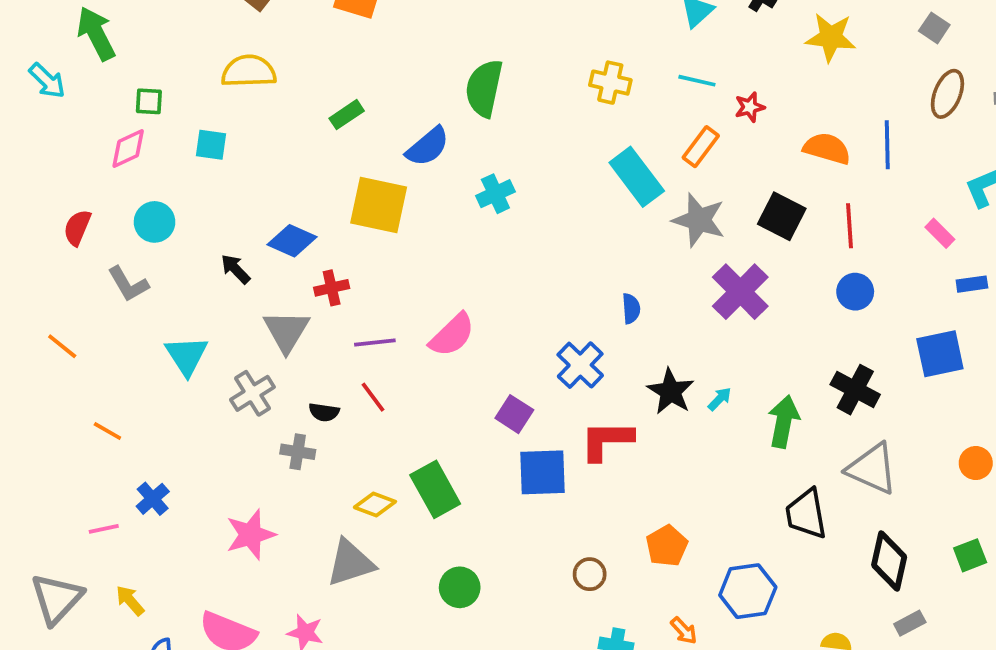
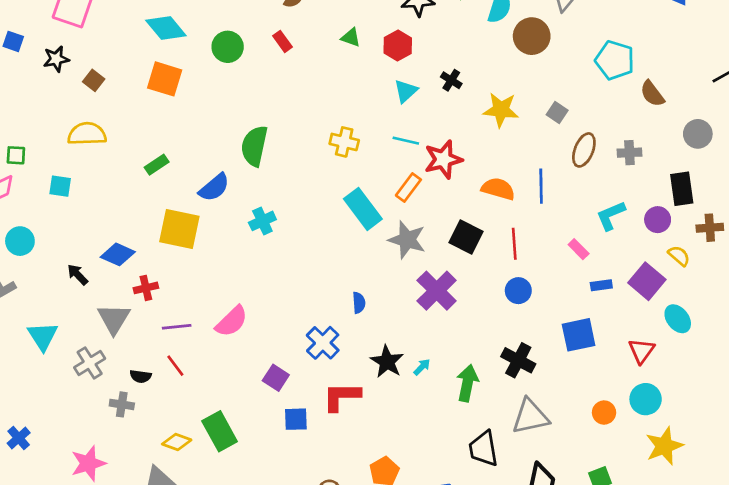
gray square: (934, 28) -> (557, 112), moved
red star: (750, 107) -> (443, 159), size x1.8
gray triangle: (872, 469) -> (530, 417), turned -36
blue square: (543, 472) -> (296, 419), size x0.7

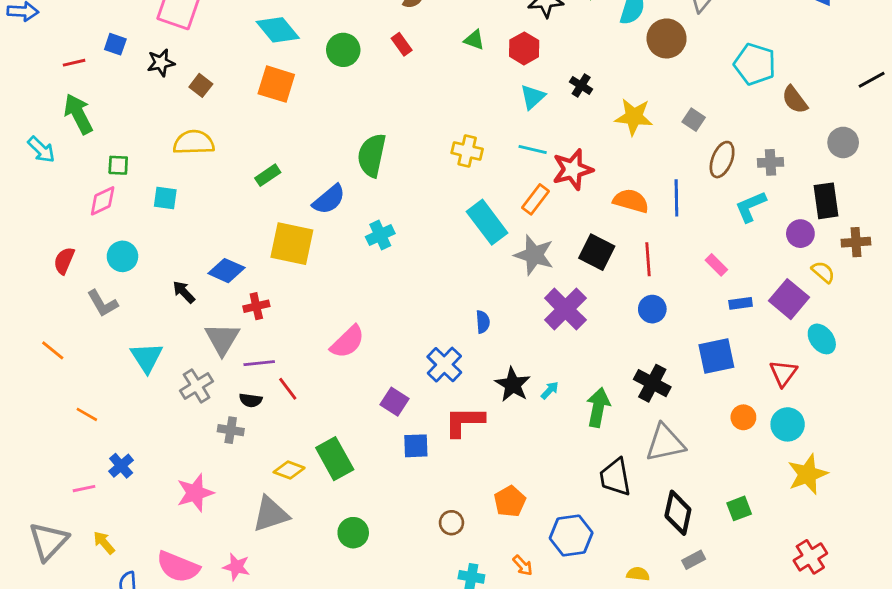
cyan L-shape: (611, 216) -> (751, 207), moved
purple line: (177, 327) -> (259, 363), moved
orange circle: (604, 413) -> (743, 417), moved

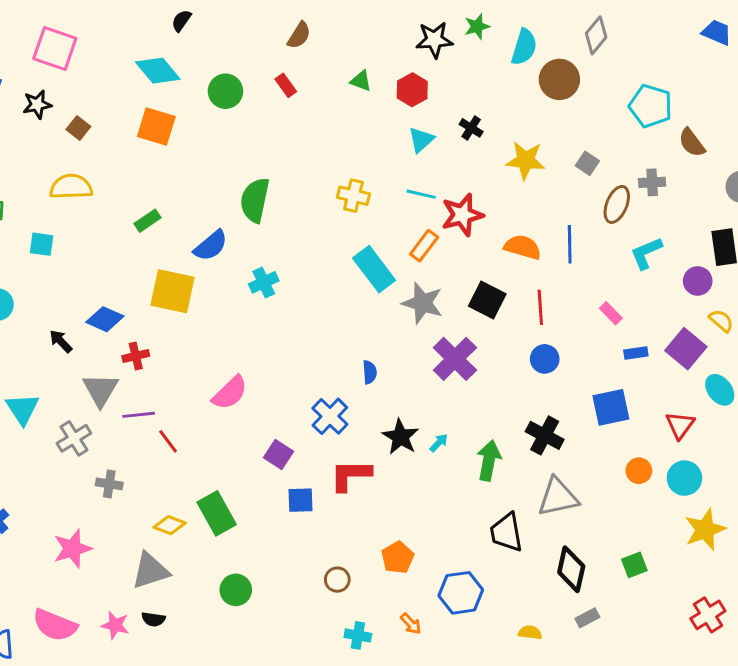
gray cross: (770, 162) -> (652, 182), moved
black semicircle: (251, 400) -> (153, 619), moved

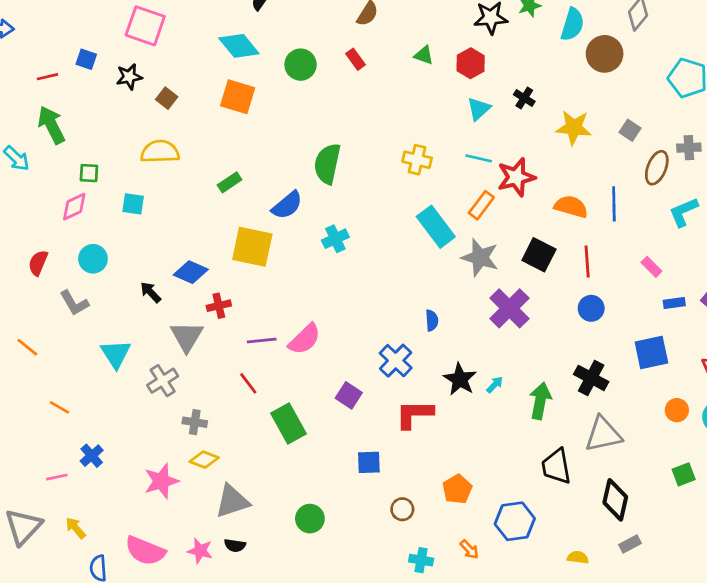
purple line: (139, 415) -> (262, 340), moved
blue square: (300, 500) -> (369, 462), moved
green rectangle: (217, 513) -> (288, 424), moved
yellow diamond: (170, 525) -> (204, 460), moved
green square: (634, 565) -> (684, 474), moved

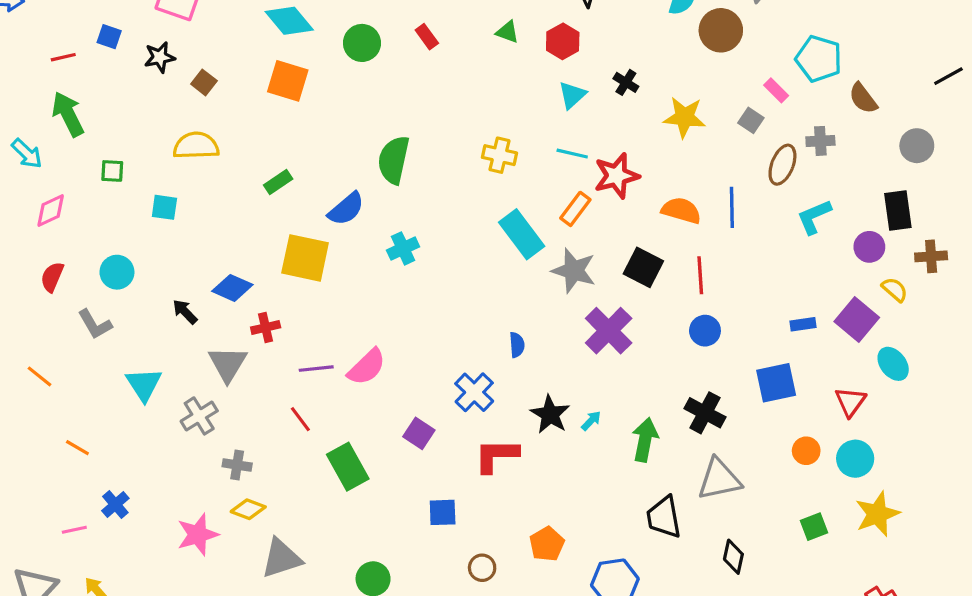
pink diamond: (74, 207) -> (51, 210), moved
pink rectangle: (651, 267) -> (776, 90), moved
black diamond: (615, 500) -> (733, 557), size x0.7

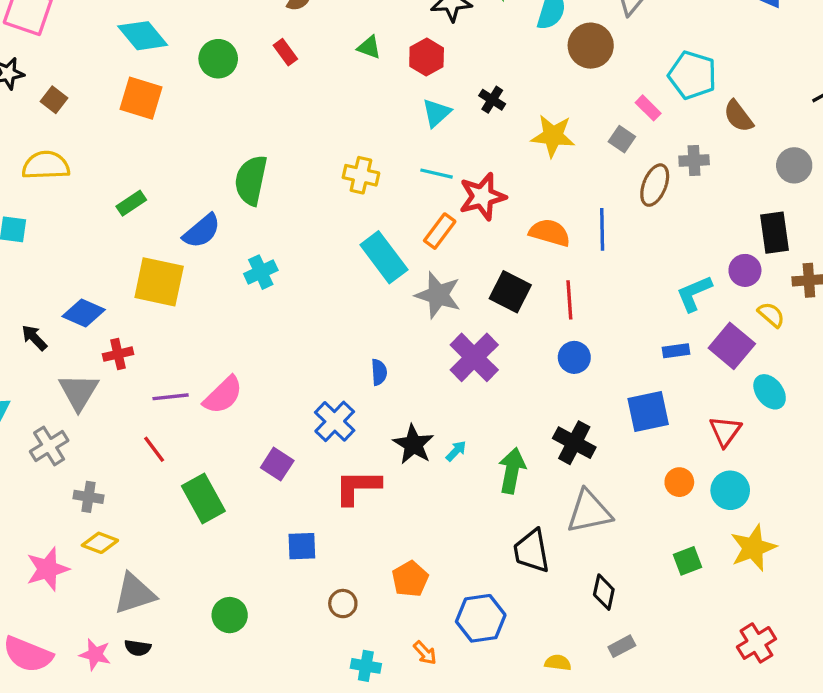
cyan L-shape: (814, 217) -> (694, 293), moved

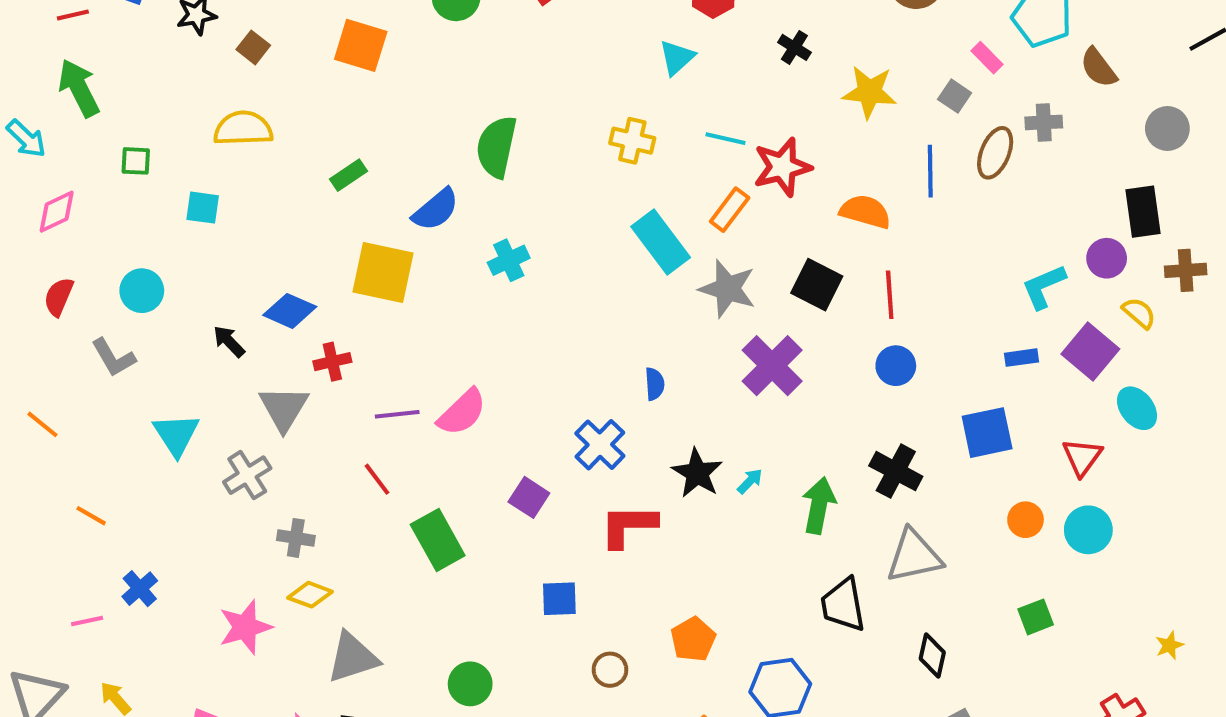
cyan triangle: (436, 113) -> (677, 58), moved
blue line: (602, 229) -> (930, 171), moved
yellow star: (753, 548) -> (1169, 645), moved, size x0.5

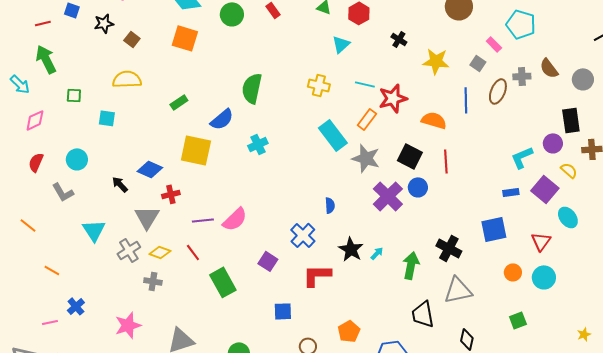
brown semicircle: (1098, 68) -> (549, 68), moved
blue circle: (896, 366) -> (418, 187), moved
yellow diamond: (310, 595) -> (160, 252), moved

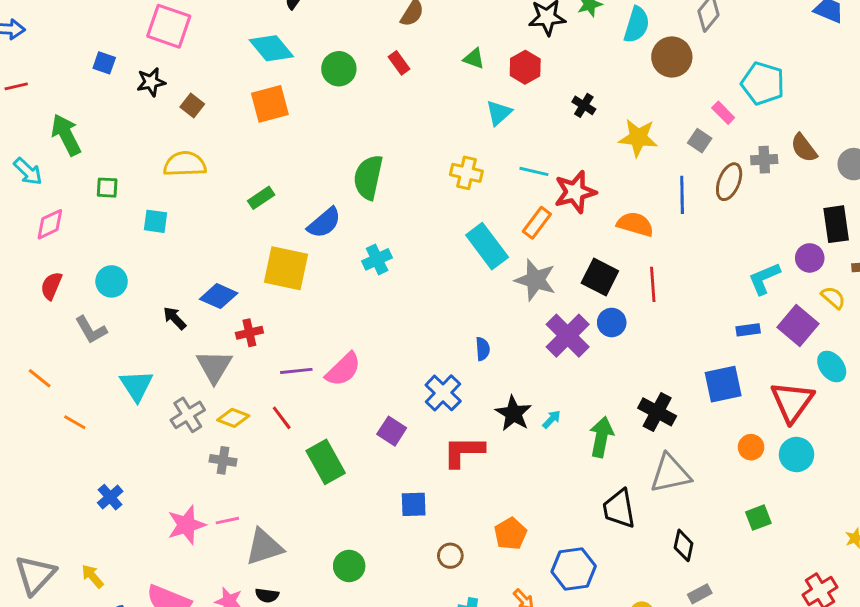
red line: (43, 23) -> (16, 86), moved
orange square: (185, 38) -> (270, 104), turned -32
red triangle: (541, 241) -> (792, 402), size x1.5
orange line: (52, 270) -> (75, 422), moved
pink line: (50, 322) -> (227, 521), moved

